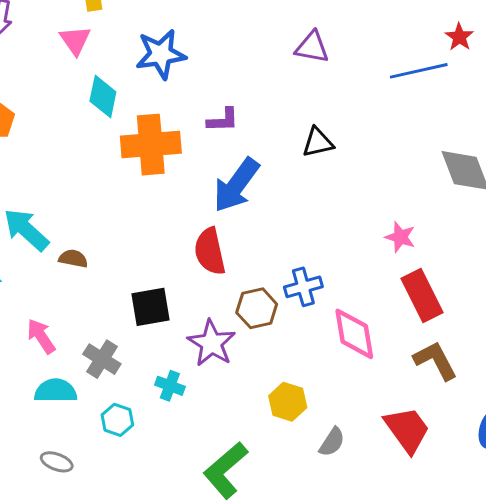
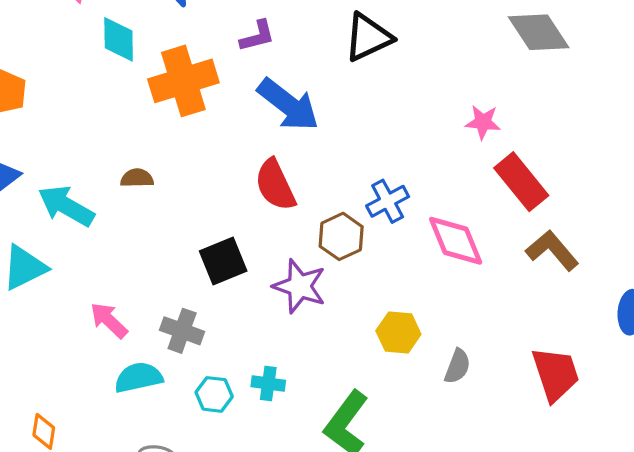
black triangle: (318, 142) -> (368, 37), size x1.4
blue arrow: (236, 185) -> (288, 105), turned -76
brown semicircle: (73, 259) -> (137, 178), moved
cyan cross: (170, 386) -> (268, 383), moved
red trapezoid: (407, 430) -> (556, 374), moved, turned 30

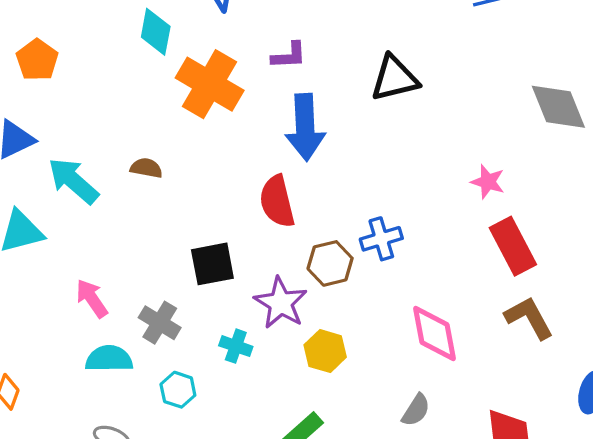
orange cross: (183, 81) -> (210, 84), turned 36
blue arrow: (288, 105) -> (305, 127), turned 38
pink diamond: (456, 241) -> (435, 333), moved
yellow hexagon: (398, 332) -> (325, 351), moved
cyan cross: (268, 383) -> (236, 346), moved

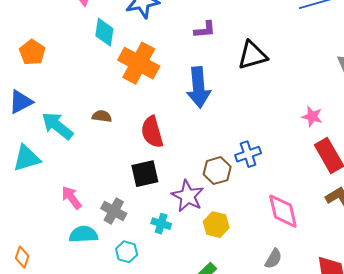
purple L-shape: (289, 56) -> (205, 30), moved
red semicircle: (277, 201) -> (152, 132), moved

